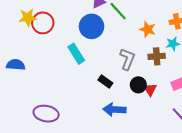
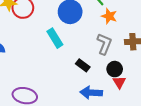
orange star: (148, 29) -> (109, 16), moved
red triangle: (150, 89) -> (119, 82), moved

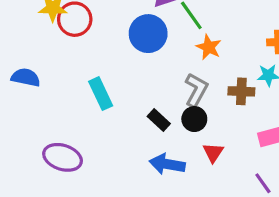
cyan rectangle: (55, 38) -> (101, 94), moved
black circle: (115, 69) -> (194, 119), moved

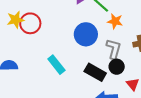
blue circle: (148, 34) -> (86, 34), moved
black rectangle: (159, 120) -> (95, 72), size x1.5

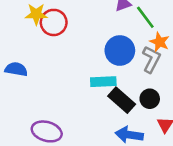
gray L-shape: (114, 49) -> (151, 59), moved
cyan rectangle: (56, 65) -> (103, 82), moved, turned -66

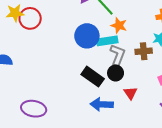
gray L-shape: (151, 59) -> (118, 55), moved
cyan rectangle: (103, 82) -> (107, 41), moved

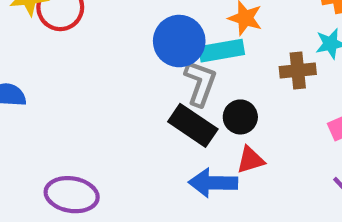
gray L-shape: (118, 55) -> (200, 83), moved
red triangle: (130, 93) -> (250, 160), moved, turned 48

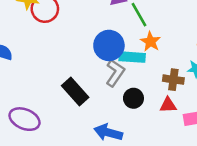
black rectangle: (193, 125) -> (75, 92), moved
red triangle: (250, 160) -> (168, 105), moved

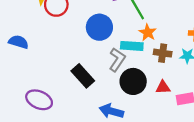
blue circle: (109, 45) -> (99, 27), moved
brown cross: (173, 80) -> (163, 53), moved
black circle: (133, 98) -> (133, 81), size x1.5

